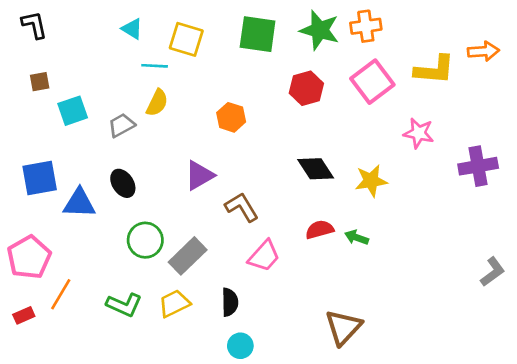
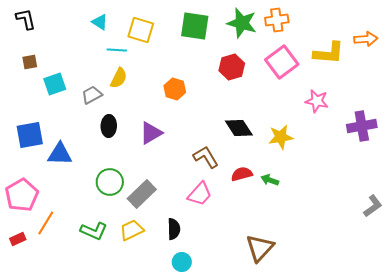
black ellipse: (123, 183) -> (109, 126), moved, turned 35
brown L-shape: (242, 207) -> (206, 157), moved

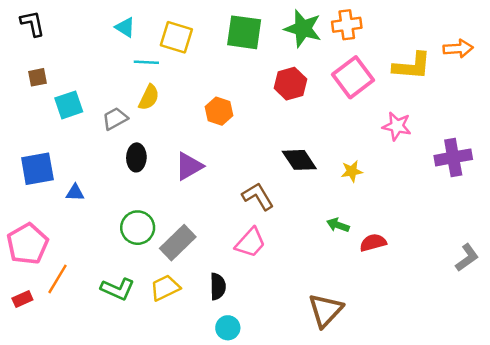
yellow star: (281, 137) -> (352, 171), size x0.7
blue triangle: (60, 154) -> (75, 193), size x0.6
red semicircle: (242, 174) -> (373, 243), moved

